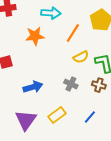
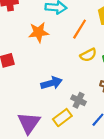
gray cross: (71, 84) -> (79, 100), moved
blue arrow: (33, 87) -> (52, 83), moved

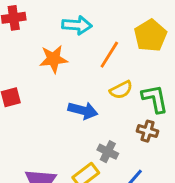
blue arrow: (52, 83) -> (83, 110), moved, turned 30

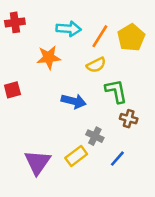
orange line: (109, 55) -> (100, 36), moved
yellow semicircle: (121, 90) -> (96, 65), moved
green L-shape: (155, 99) -> (116, 91), moved

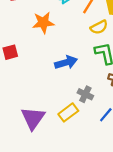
yellow semicircle: (96, 65) -> (99, 27), moved
blue arrow: (74, 101) -> (66, 62), turned -30

